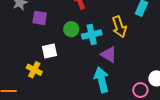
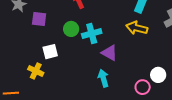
yellow arrow: (119, 27) -> (137, 28), moved, turned 125
cyan arrow: (102, 80) -> (103, 78), size x0.7

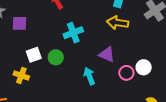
green circle: (71, 29) -> (56, 57), moved
purple triangle: (109, 53) -> (107, 54), moved
pink circle: (143, 87) -> (126, 73), moved

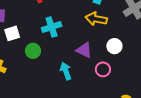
white square: (34, 55) -> (12, 33), moved
white circle: (144, 67) -> (114, 46), moved

